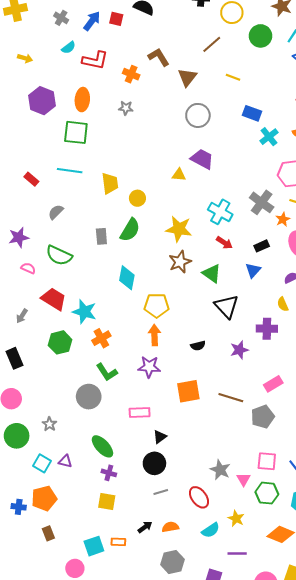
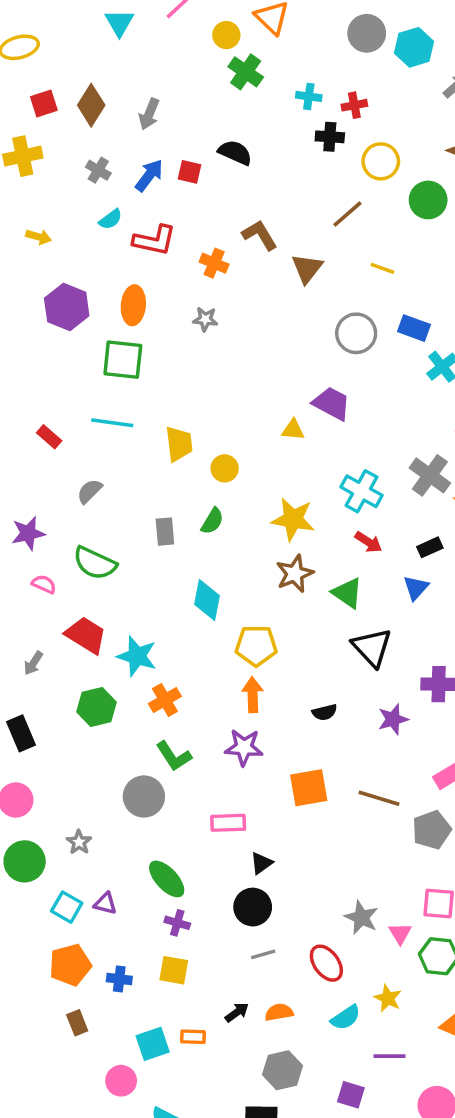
gray circle: (198, 115) -> (356, 333), moved
green semicircle: (130, 230) -> (212, 521), size x0.7
blue cross: (19, 507) -> (119, 979), moved

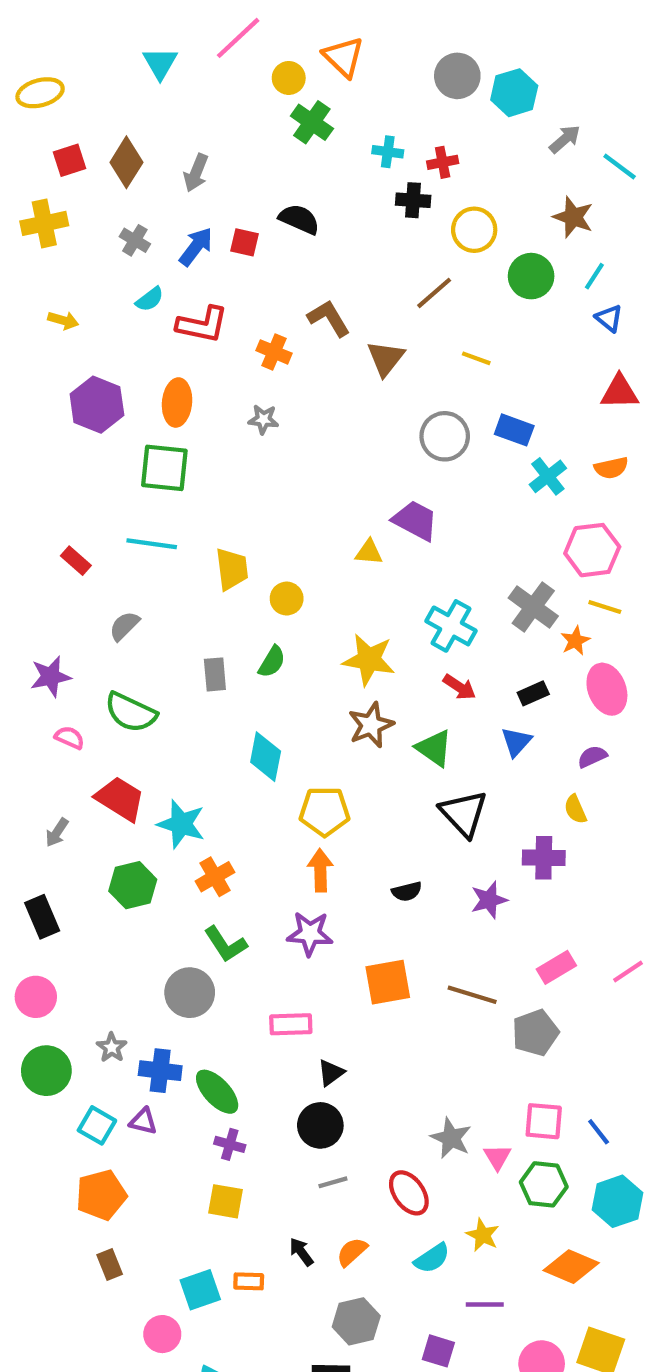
blue cross: (119, 979) -> (160, 1071), moved, size x1.4
black arrow: (237, 1012) -> (301, 1252), turned -90
orange semicircle: (279, 1012) -> (352, 1252), turned -32

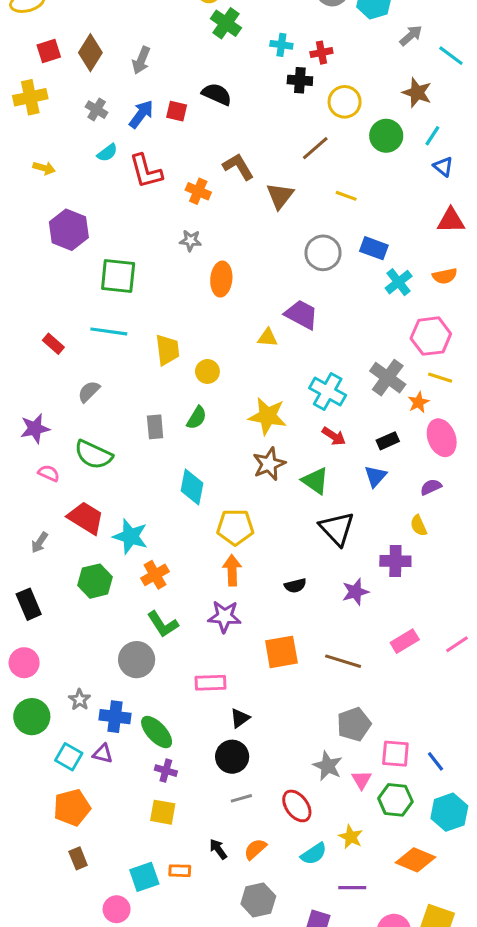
red L-shape: (202, 325) -> (146, 171), turned 63
orange ellipse: (177, 403) -> (221, 279), moved
gray pentagon: (535, 1033) -> (354, 724), moved

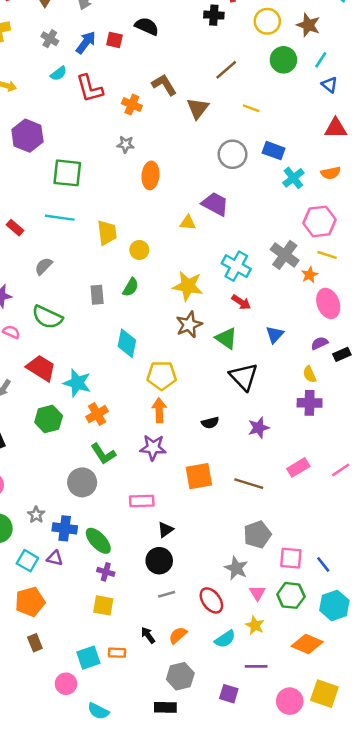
yellow circle: (345, 102) -> (267, 21), moved
black rectangle: (388, 441) -> (342, 354), moved
purple cross: (395, 561) -> (310, 403), moved
pink triangle: (362, 780) -> (257, 593), moved

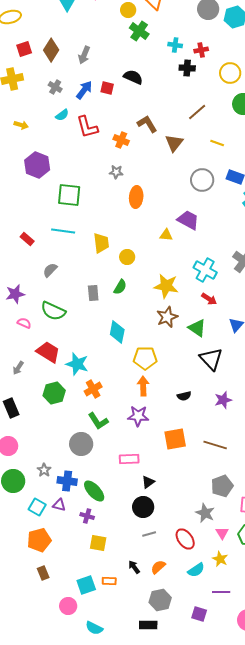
purple cross: (106, 572) -> (87, 516), moved

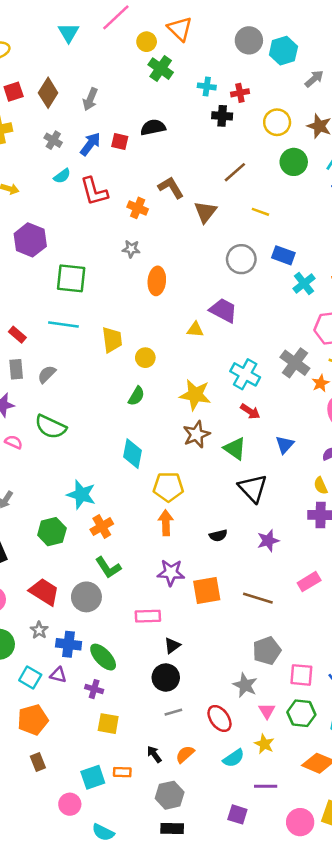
black semicircle: (133, 77) -> (153, 127), turned -36
gray rectangle: (93, 293) -> (16, 369), moved
red trapezoid: (48, 352) -> (44, 592), moved
purple star: (138, 416) -> (171, 573), moved
gray hexagon: (160, 600) -> (170, 795), moved

